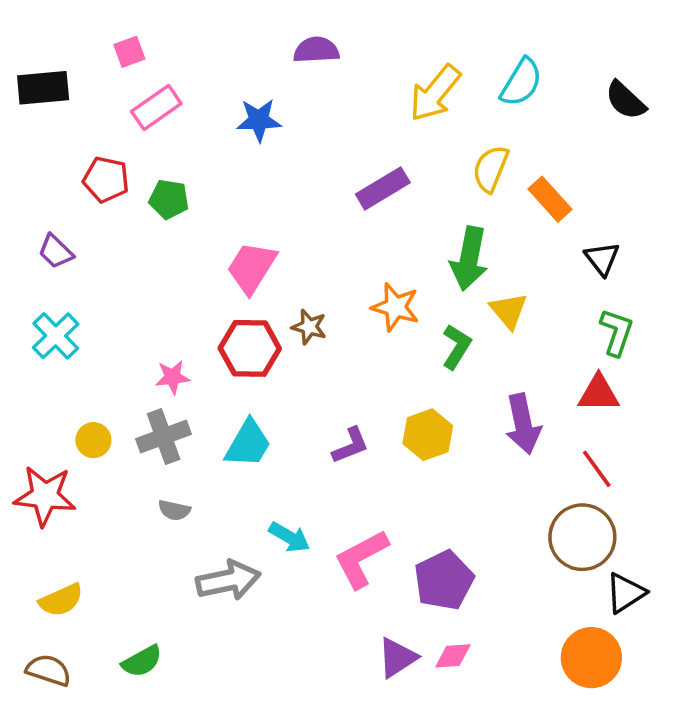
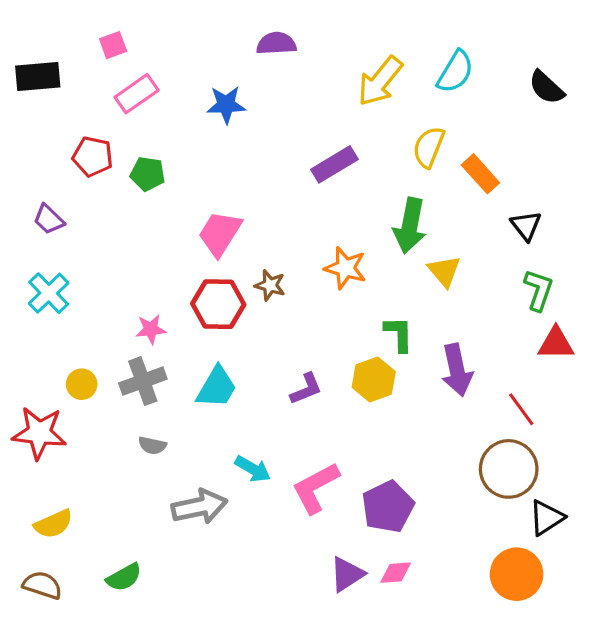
green L-shape: (457, 347) -> (399, 334), moved, turned -33
red triangle: (599, 393) -> (556, 343), moved

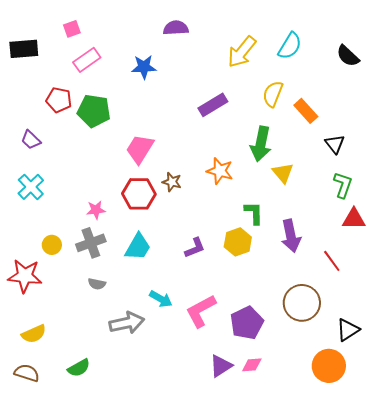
green pentagon: (148, 174) -> (94, 111), size x1.5
brown circle: (509, 469) -> (302, 303), moved

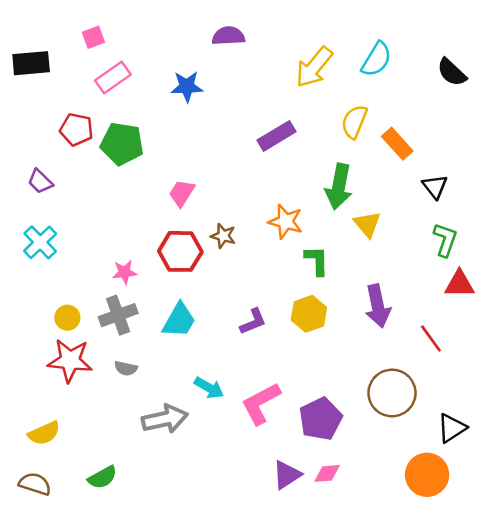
pink trapezoid: (140, 149) -> (182, 193), size x0.7
green L-shape: (254, 213) -> (317, 261), moved
red star: (25, 276) -> (70, 361), moved

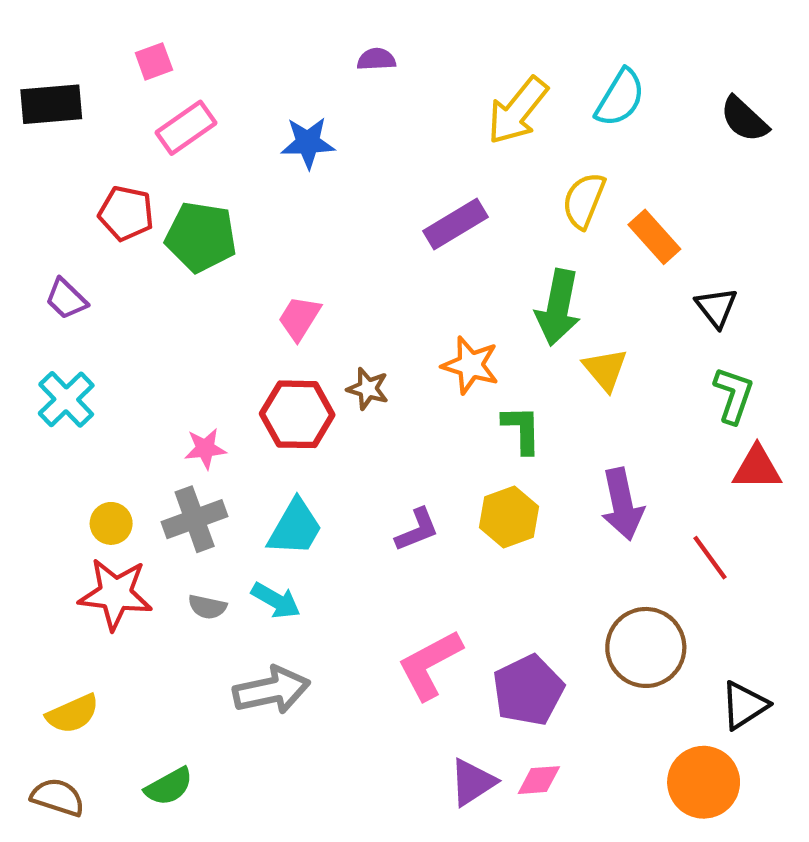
purple semicircle: (228, 36) -> (376, 59), size x0.7
cyan arrow: (209, 388) -> (276, 600), moved

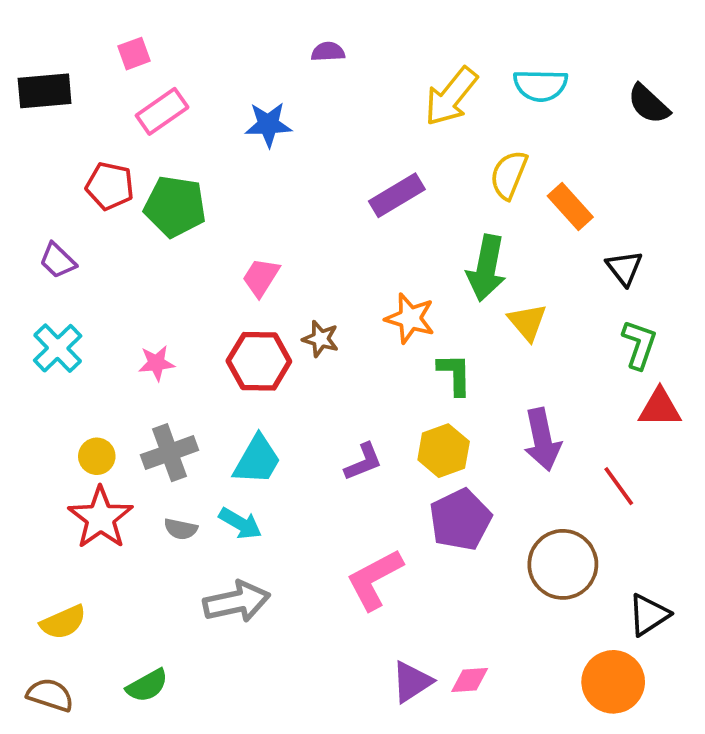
cyan semicircle: (620, 98) -> (540, 85), turned 60
pink star: (205, 449) -> (156, 363), moved
red star: (115, 594) -> (101, 518), turned 30
purple pentagon: (528, 690) -> (460, 520), moved

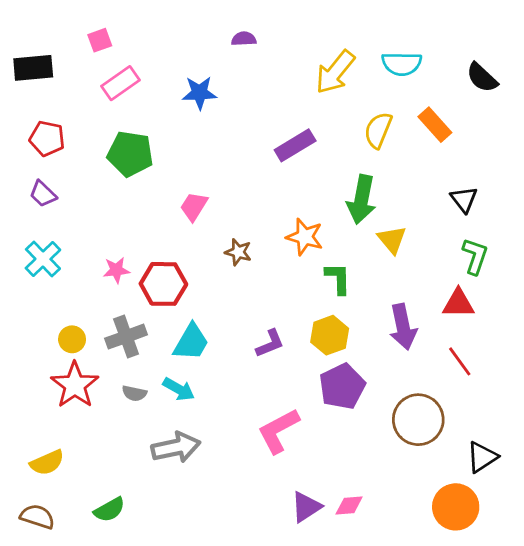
red pentagon: (110, 186) -> (47, 139), moved
orange rectangle: (570, 206) -> (435, 125), moved
red hexagon: (259, 361) -> (163, 284), moved
red triangle: (660, 408) -> (458, 303), moved

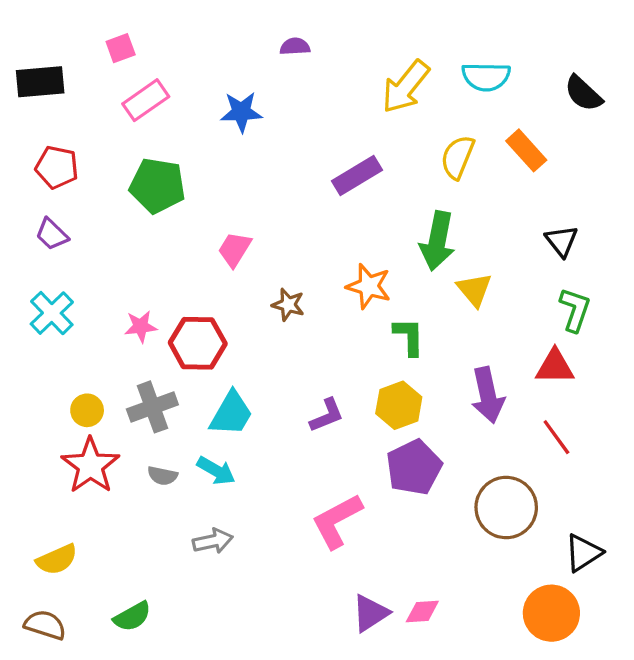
gray arrow: (176, 447) -> (213, 541), size x0.7

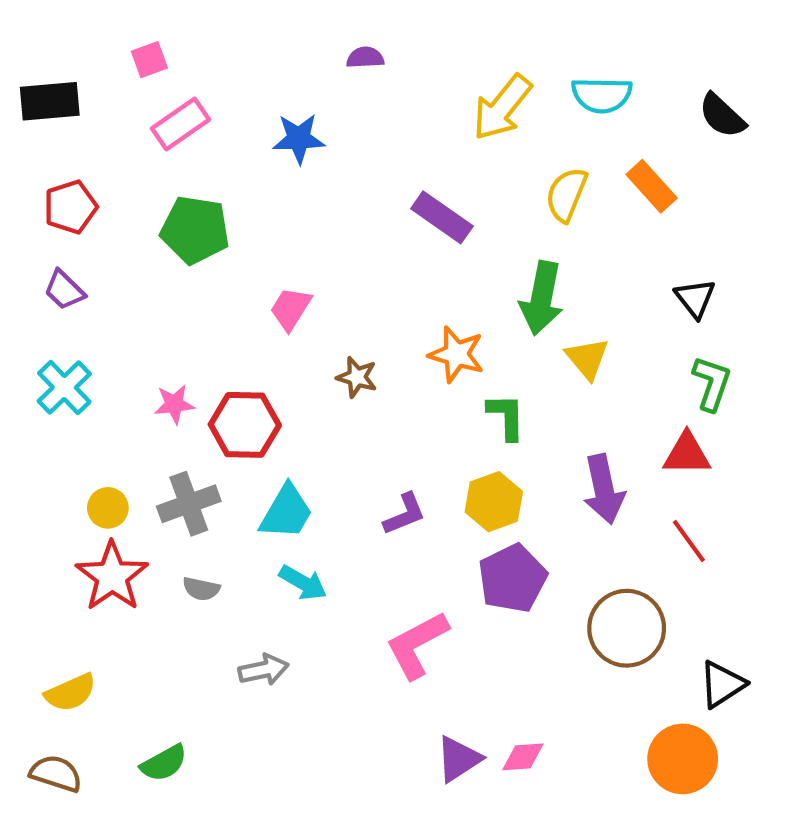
red pentagon: (57, 167) -> (71, 207), turned -30
purple rectangle: (357, 176) -> (442, 217), turned 66
cyan arrow: (216, 471) -> (303, 583), moved

